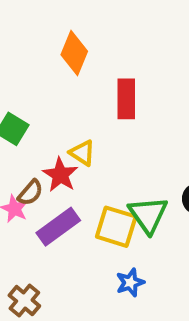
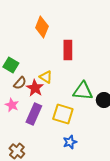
brown semicircle: (30, 193) -> (20, 83), moved
green triangle: (148, 215) -> (83, 91), moved, turned -50
purple rectangle: (58, 227) -> (34, 114), turned -30

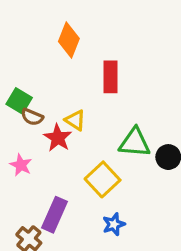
brown semicircle: (20, 83) -> (32, 117), moved, turned 72
purple rectangle: (34, 114) -> (54, 215), moved
yellow square: (63, 114) -> (103, 179), turned 30

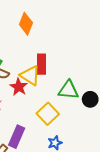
red rectangle: (111, 77) -> (41, 64), moved
yellow triangle: (75, 120) -> (30, 76), size x1.5

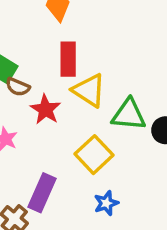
red rectangle: (41, 64) -> (68, 59), moved
yellow triangle: (30, 76) -> (89, 90), moved

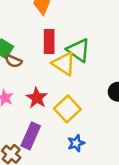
red star: (45, 109) -> (37, 98), moved
green triangle: (129, 115) -> (78, 50), moved, turned 30

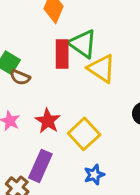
green triangle: (78, 50) -> (83, 44), moved
yellow triangle: (64, 64) -> (101, 69), moved

